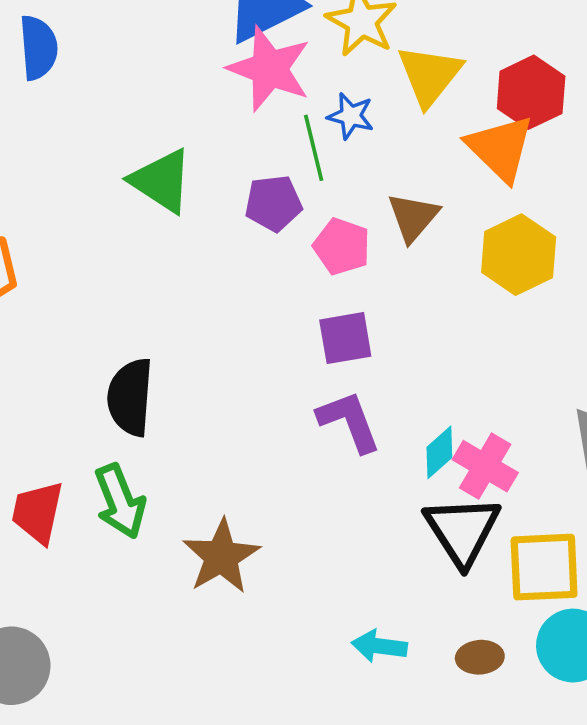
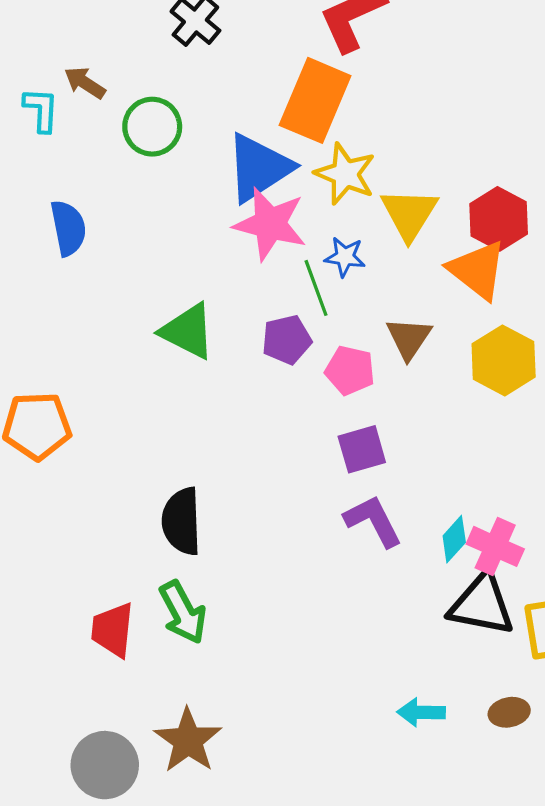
black triangle: (462, 531) -> (482, 604), turned -40
brown star: (221, 557) -> (188, 740), moved

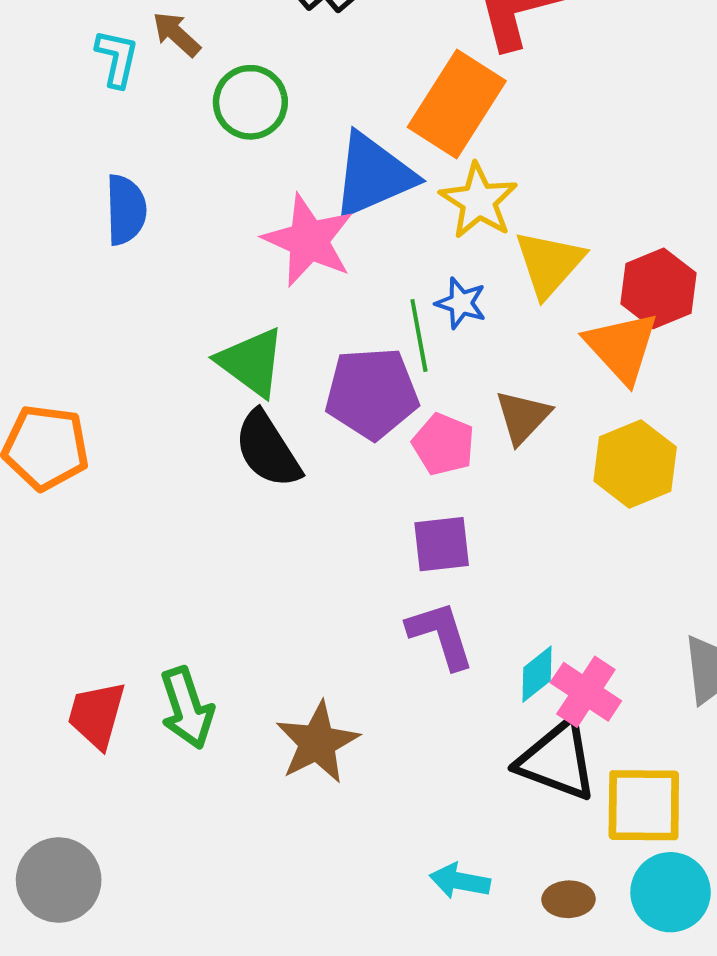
pink star: (270, 224) -> (309, 240), moved
purple pentagon: (287, 340) -> (372, 393), size x1.5
black semicircle: (182, 521) -> (268, 449), moved, turned -40
brown star: (188, 740) -> (317, 743), moved

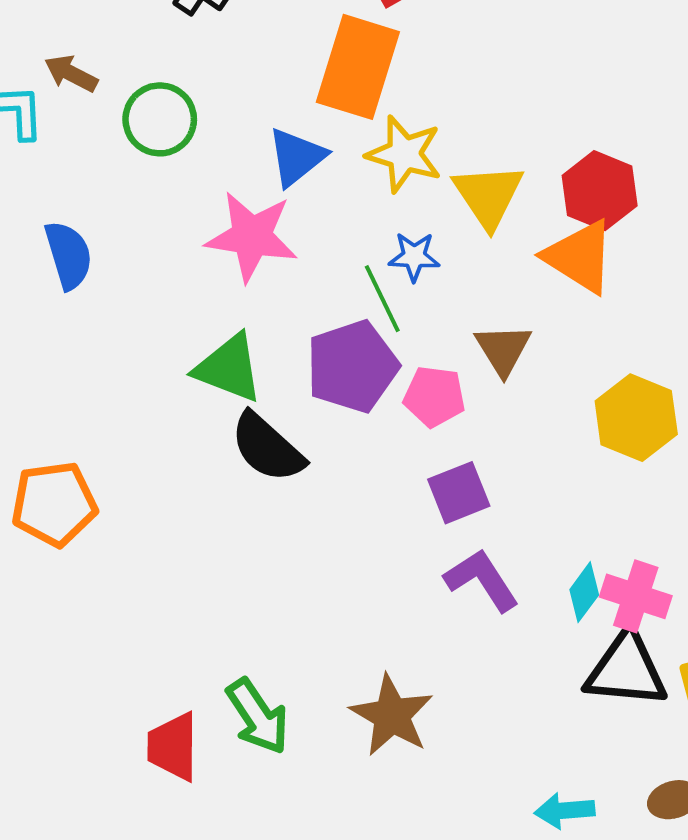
blue triangle: (373, 175) -> (297, 157), size x0.7
yellow hexagon: (635, 464) -> (636, 418), moved

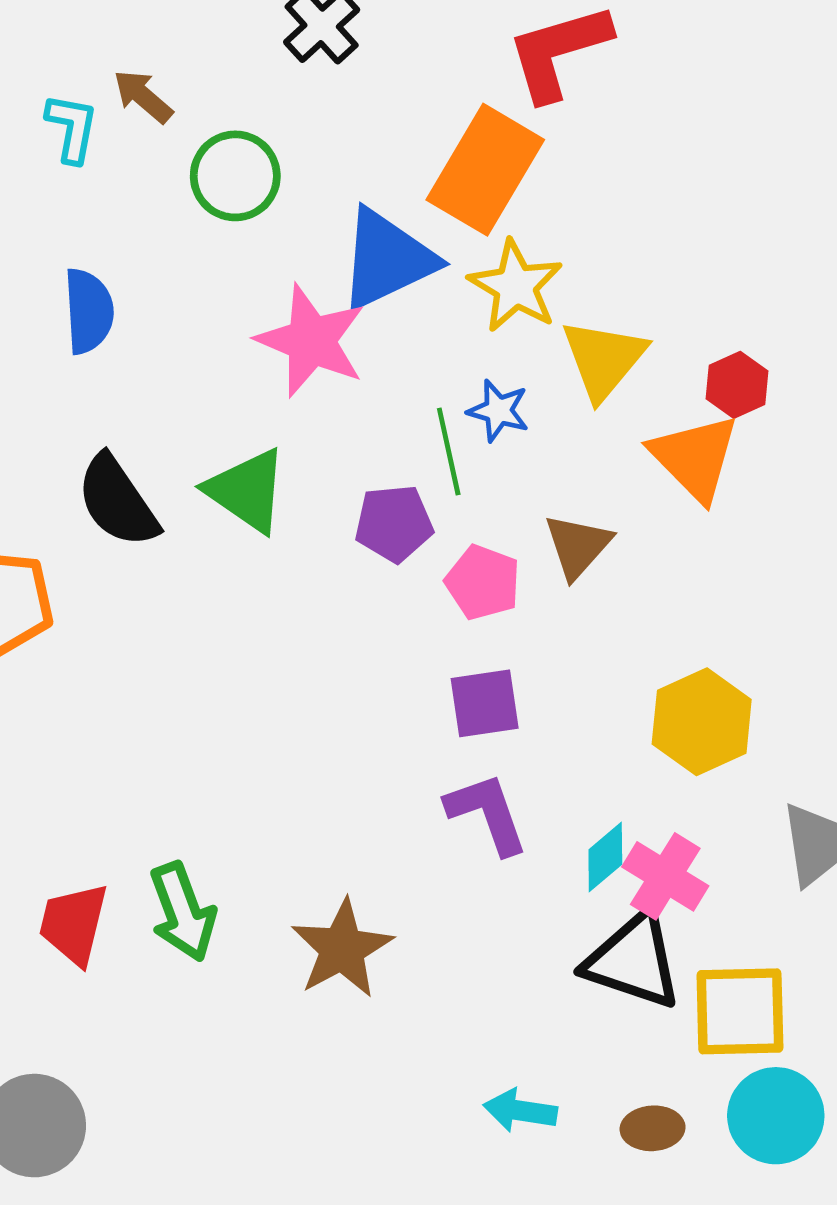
blue triangle: (297, 157) -> (387, 259), size x1.4
red hexagon: (600, 191) -> (737, 385), size x0.7
purple pentagon: (352, 366) -> (394, 523), size x0.7
yellow hexagon: (636, 418) -> (702, 722), moved
black semicircle: (267, 448) -> (117, 501), moved

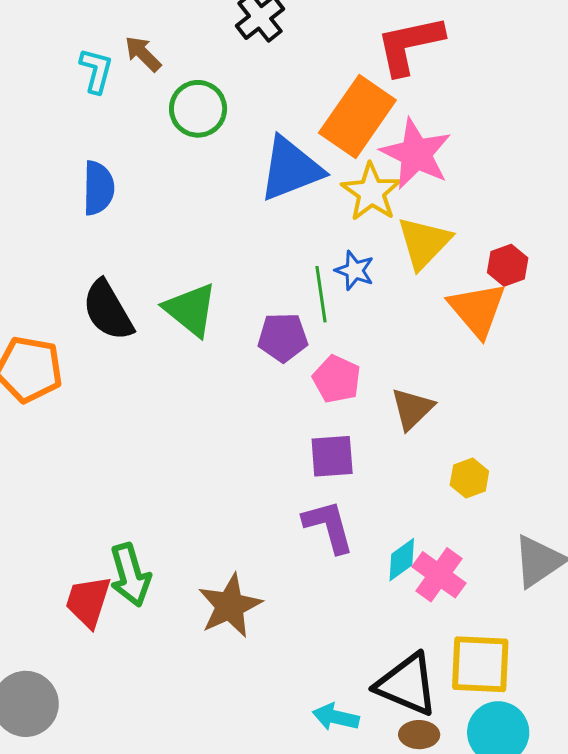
pink star: (311, 341) -> (416, 154), moved
brown triangle: (578, 546) -> (412, 409), moved
yellow hexagon: (702, 722) -> (469, 478), size x0.6
red trapezoid: (74, 924) -> (88, 601), moved
black triangle: (633, 961) -> (407, 684), moved

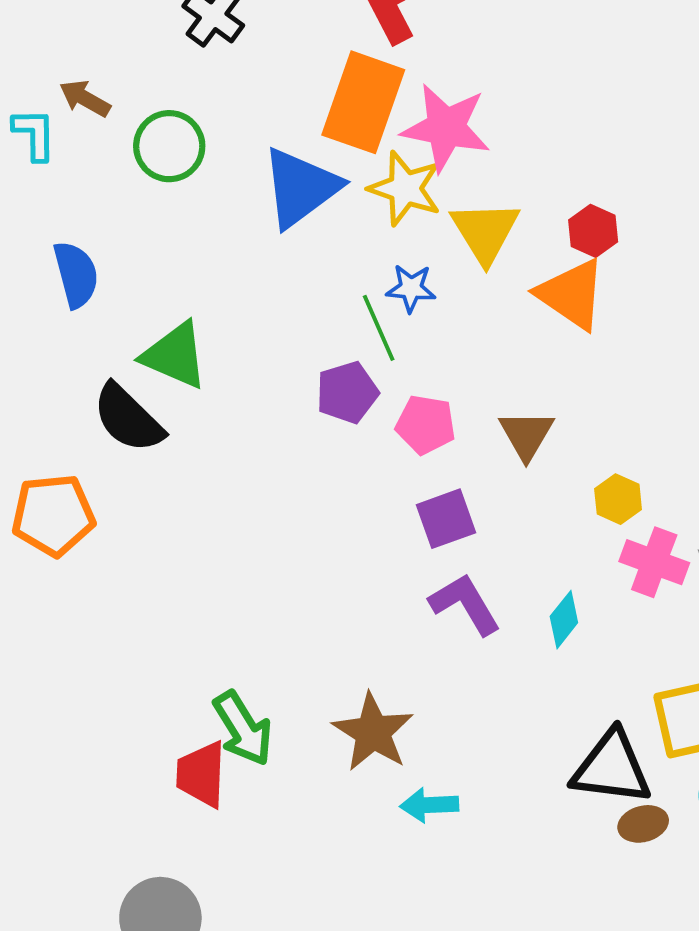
green triangle: (191, 310) -> (175, 355), moved
pink cross: (439, 575) -> (654, 562), moved
cyan arrow: (336, 717) -> (429, 805), moved

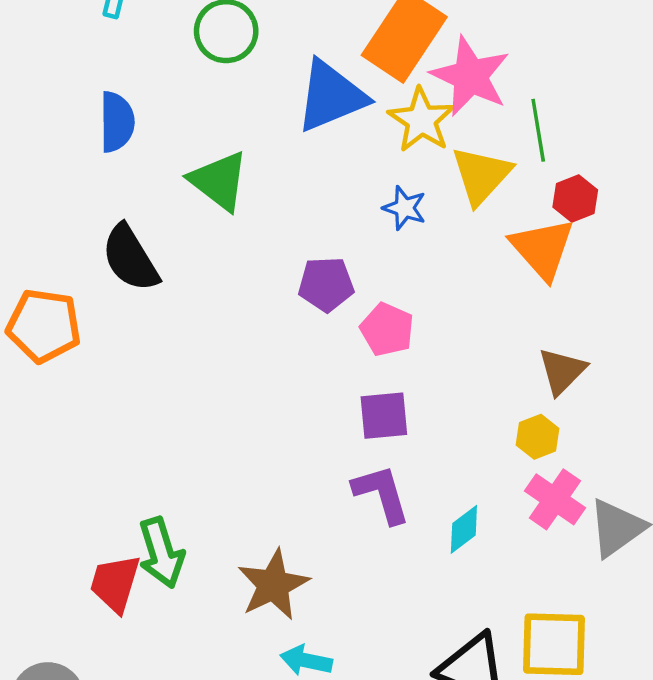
green line: (379, 328) -> (538, 130), moved
green triangle: (175, 355) -> (219, 181), moved
brown triangle: (526, 435) -> (562, 371), moved

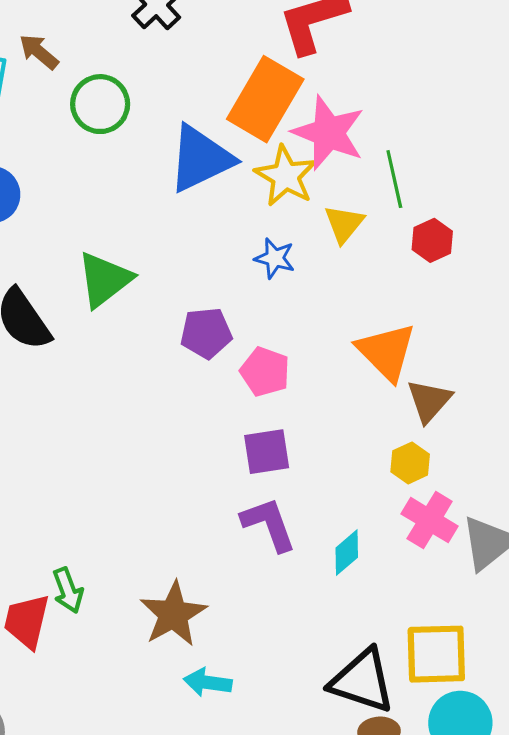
yellow triangle: (481, 175) -> (344, 224), size x0.7
green triangle: (219, 181) -> (105, 279), moved, turned 48
orange triangle: (542, 249) -> (386, 352), moved
green arrow: (161, 553) -> (68, 590), size x0.7

